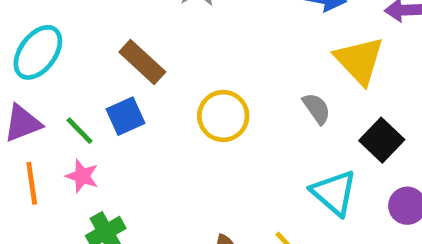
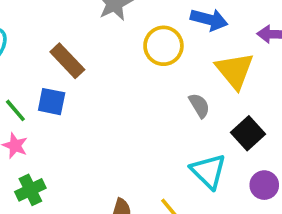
blue square: (125, 116) -> (52, 102), turned 32
yellow circle: (223, 116) -> (163, 46), moved

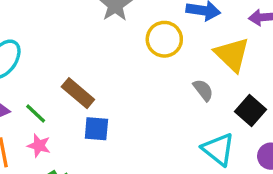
brown rectangle: (67, 61) -> (78, 93), moved
blue square: (52, 102) -> (96, 129), moved

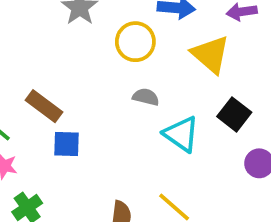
gray semicircle: (203, 90) -> (146, 97), moved, turned -35
cyan triangle: (218, 149) -> (181, 134), moved

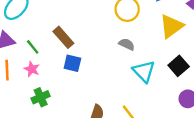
yellow triangle: (210, 54) -> (171, 26), turned 32

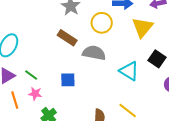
brown rectangle: (63, 37) -> (67, 38), moved
gray semicircle: (127, 44) -> (94, 53), moved, size x1.6

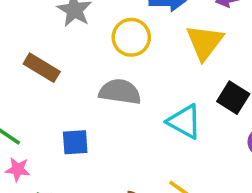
brown rectangle: (67, 38) -> (42, 68), moved

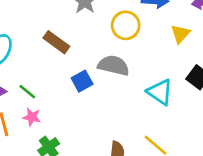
yellow triangle: (205, 42) -> (180, 34), size x0.7
blue square: (75, 142) -> (82, 81), moved, turned -30

